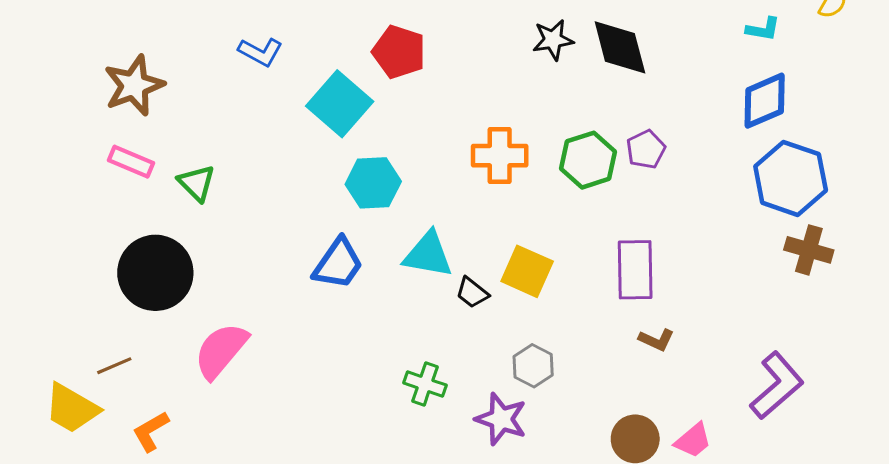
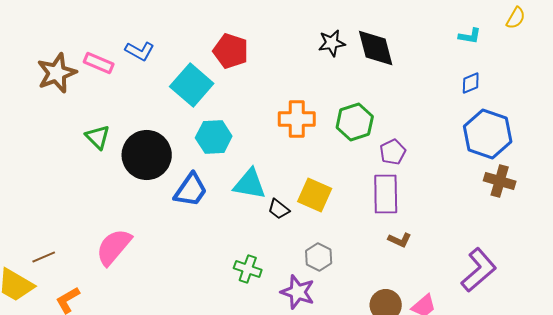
blue diamond: (765, 101) -> (471, 83), size x0.6
purple pentagon: (646, 149) -> (393, 152), moved
pink rectangle: (131, 162) -> (99, 63), moved
black circle: (155, 273) -> (147, 155), moved

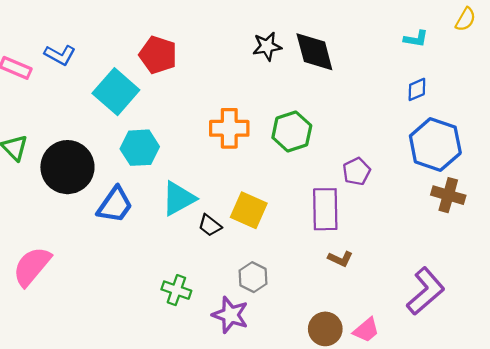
purple pentagon: (393, 152) -> (357, 171), moved
cyan triangle: (250, 184) -> (179, 198), turned -39

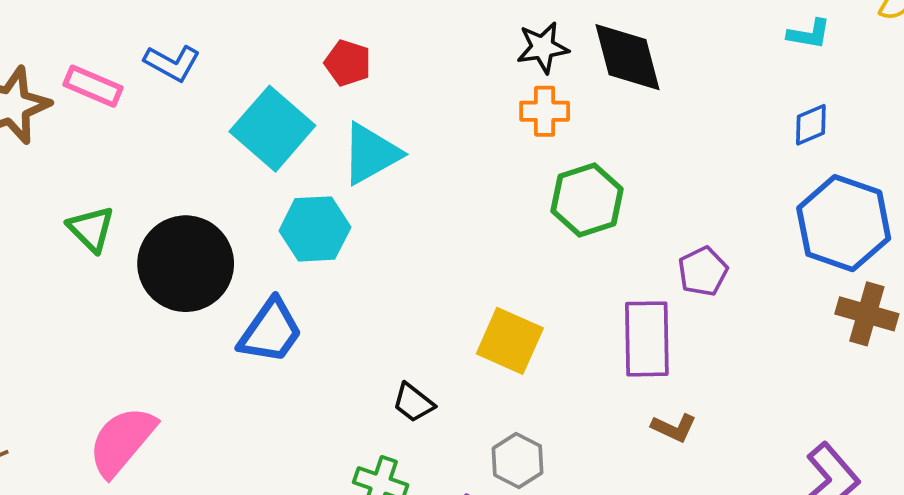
red pentagon: (158, 55) -> (348, 63), size x0.7
orange cross: (229, 128) -> (545, 111), moved, size x0.7
cyan triangle: (179, 198) -> (371, 154), moved
black trapezoid: (210, 225) -> (413, 403), moved

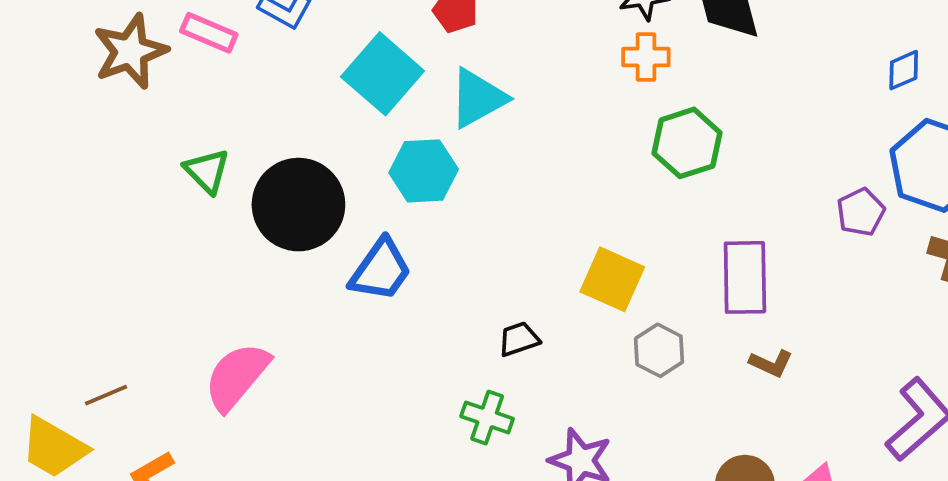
purple pentagon: (703, 271) -> (861, 212), moved
black trapezoid: (413, 403) -> (519, 339), turned 123
gray hexagon: (518, 461) -> (659, 350), moved

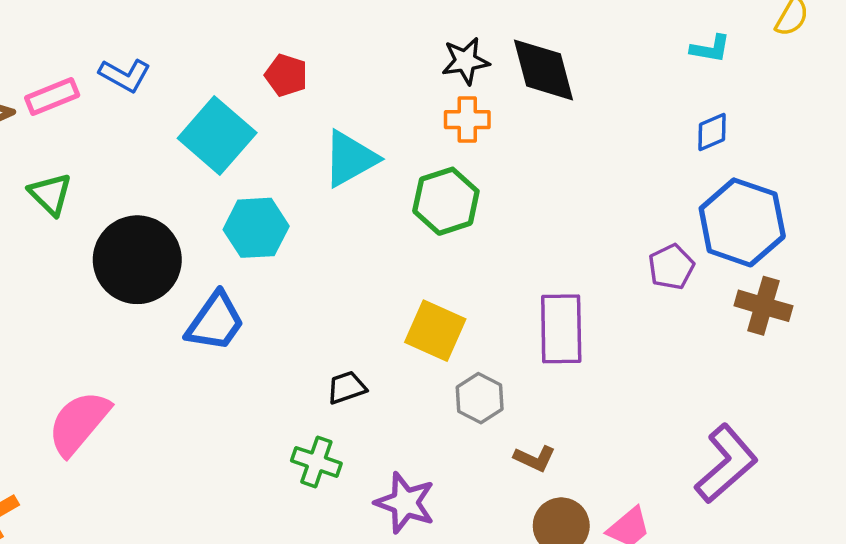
pink rectangle: (209, 33) -> (52, 96), turned -45
cyan triangle: (478, 98) -> (350, 159), moved
green hexagon: (687, 143) -> (446, 201), moved
green triangle: (207, 171) -> (50, 194), moved
brown L-shape: (771, 363) -> (535, 458), moved

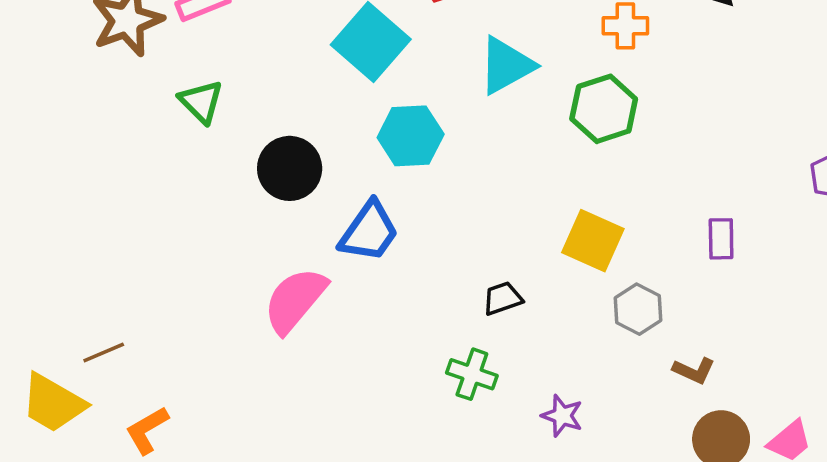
black circle: (137, 260) -> (290, 168), size x0.7
purple rectangle: (561, 329) -> (721, 239), size x0.6
pink semicircle: (79, 423) -> (295, 300), moved
purple star: (405, 503) -> (562, 416), size x0.7

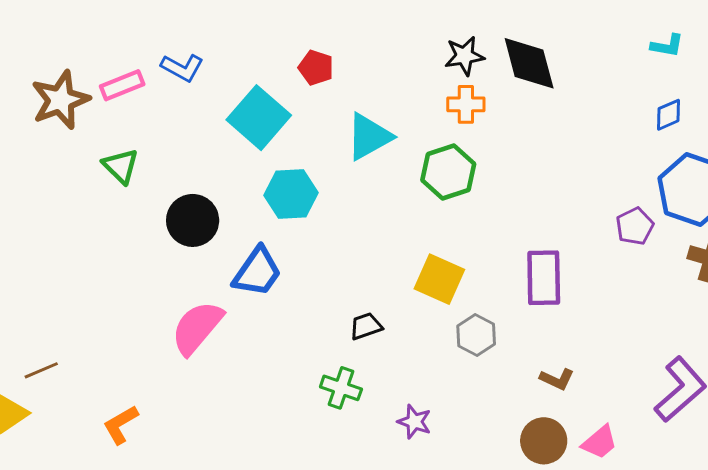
purple rectangle: (721, 239) -> (544, 278), size x1.6
brown L-shape: (694, 371) -> (557, 379), moved
orange L-shape: (147, 430) -> (121, 425), moved

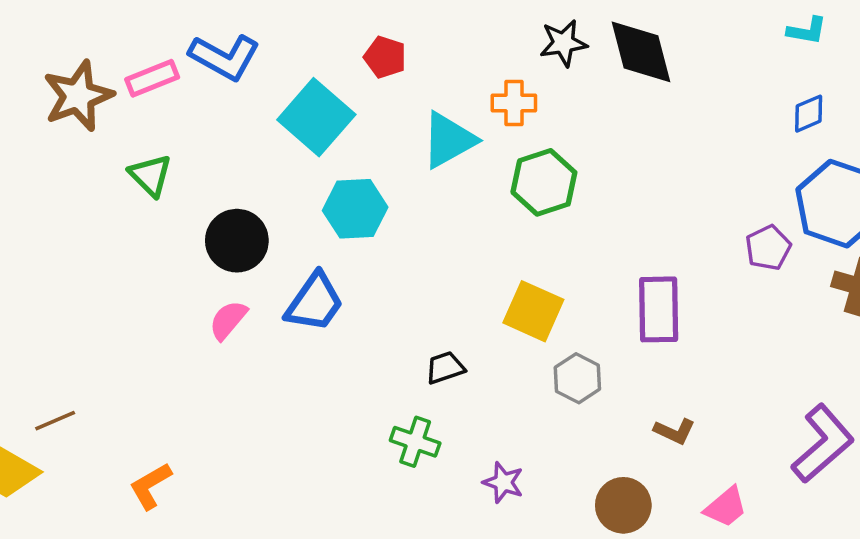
blue L-shape: (182, 68) -> (225, 57), size x1.4
orange cross: (466, 104) -> (514, 103), moved
pink semicircle: (197, 328) -> (228, 320), moved, size x0.6
brown circle: (544, 441) -> (623, 505), moved

